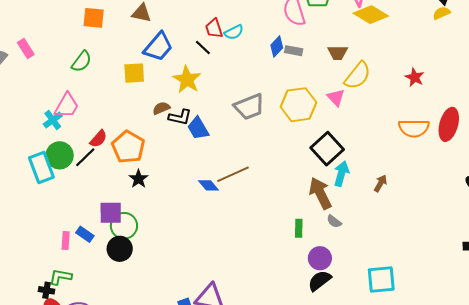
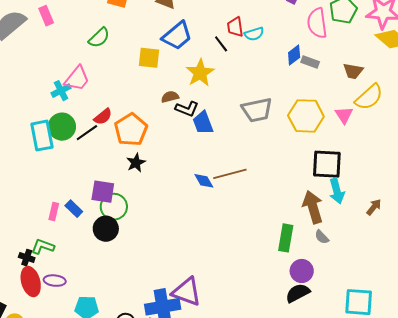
black square: (327, 149) -> (327, 164), turned 36
cyan arrow: (341, 174) -> (337, 191), turned 140
green rectangle: (299, 228) -> (286, 238), size x1.5

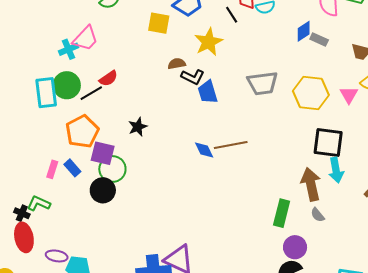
orange pentagon: (131, 130) -> (82, 132), moved
purple ellipse: (55, 281) -> (57, 256), moved

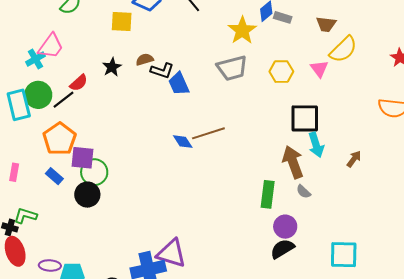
yellow star: (208, 42) -> (242, 30), moved
yellow hexagon: (311, 93) -> (281, 72), size x0.7
black star: (138, 127) -> (112, 67), moved
pink rectangle: (52, 169) -> (14, 172), moved

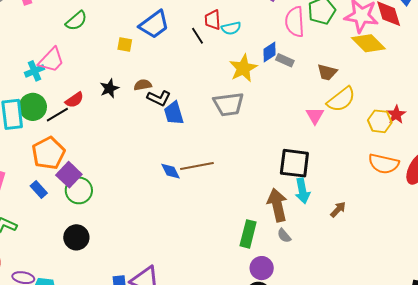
yellow square: (122, 22) -> (125, 44), size x0.7
yellow hexagon: (281, 72) -> (380, 121), moved
purple square: (82, 158) -> (69, 175), turned 30
black circle: (87, 195) -> (76, 237), moved

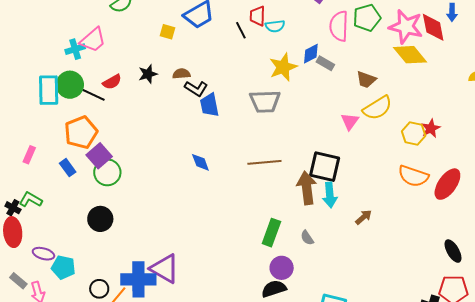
black line: (57, 115) -> (93, 95), turned 50
brown line: (197, 166) -> (264, 162), moved
brown arrow: (277, 205) -> (307, 188), moved

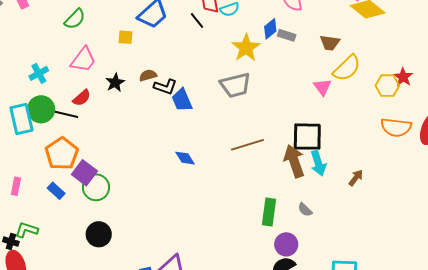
pink trapezoid: (93, 40) -> (83, 60), moved

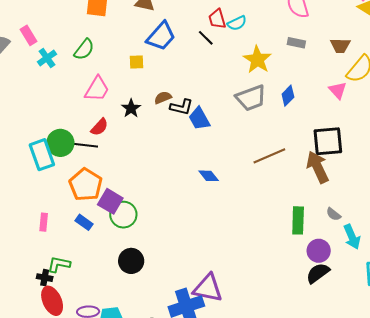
blue diamond: (270, 29) -> (288, 96), moved
cyan cross: (39, 73) -> (47, 58), moved
cyan arrow: (318, 163) -> (352, 237), moved

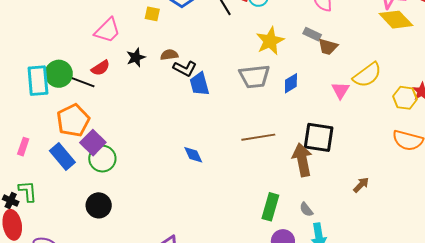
brown trapezoid: (340, 45) -> (328, 47), moved
blue diamond: (209, 176) -> (193, 155), moved
blue rectangle: (84, 222) -> (62, 157), size x1.5
green L-shape: (59, 264) -> (28, 191), turned 60

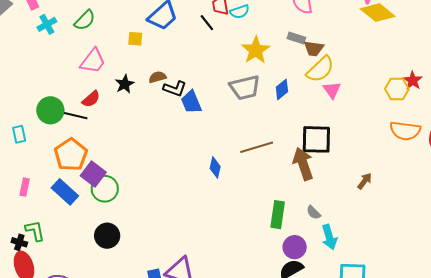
yellow semicircle: (367, 75) -> (320, 69), moved
cyan rectangle: (38, 81) -> (19, 134), moved, size x0.6
blue diamond: (193, 155) -> (215, 167), moved, turned 45

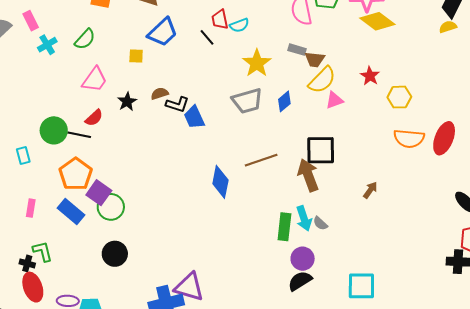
red star: (413, 81) -> (370, 76), moved
pink triangle: (332, 90) -> (334, 100), turned 48
blue diamond: (215, 167) -> (220, 182), size x1.5
cyan arrow: (329, 237) -> (304, 218), moved

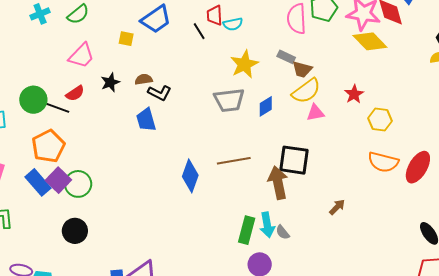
blue trapezoid: (194, 117) -> (146, 120), moved
purple square: (99, 193) -> (58, 180), moved

